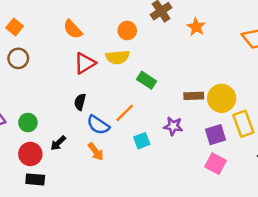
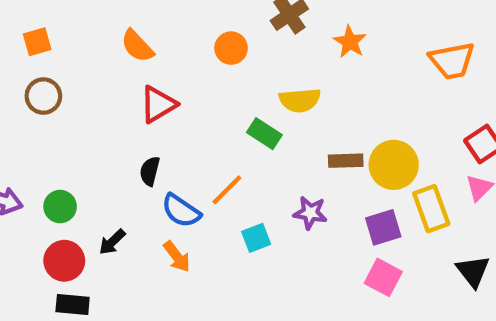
orange square: (15, 27) -> (37, 42), turned 35
yellow semicircle: (117, 57) -> (300, 100), moved

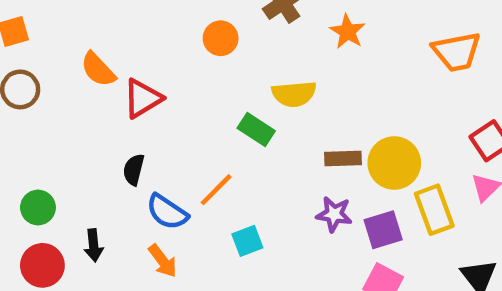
orange semicircle: (137, 46) -> (98, 69), moved
purple star: (310, 213) -> (334, 214), moved
black arrow: (112, 242) -> (94, 245), turned -52

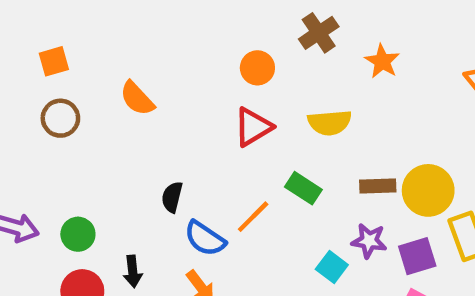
red triangle: (143, 98) -> (253, 127), moved
green rectangle: (256, 130) -> (303, 188), moved
cyan square: (247, 241) -> (332, 267), moved, turned -32

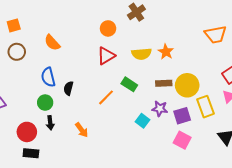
orange star: (382, 61) -> (166, 52), moved
green circle: (78, 234) -> (45, 103), moved
blue semicircle: (205, 239) -> (48, 77), moved, turned 42

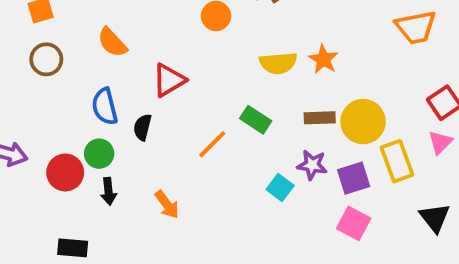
red triangle: (106, 56) -> (169, 80), moved
red circle: (27, 132) -> (65, 172), moved

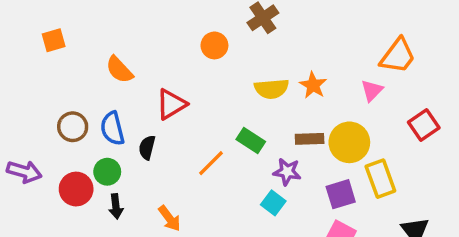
orange trapezoid: (416, 27) -> (398, 56), turned -42
brown circle: (46, 59) -> (73, 127), moved
pink triangle: (440, 142) -> (372, 90), moved
purple star: (312, 165) -> (287, 172), moved

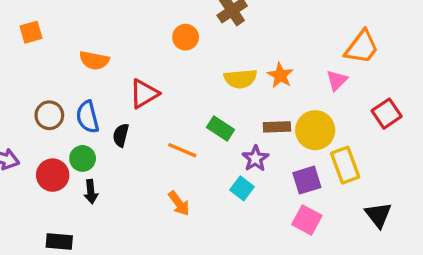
orange semicircle: (119, 70) -> (94, 60), turned -36
orange line: (211, 163) -> (182, 150), turned 68
purple star: (287, 172) -> (255, 158), turned 30
orange arrow: (169, 218) -> (179, 203), moved

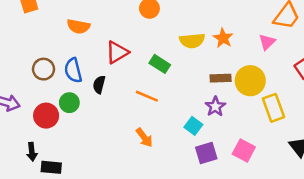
green rectangle: (220, 129) -> (160, 64), moved
purple star: (255, 158) -> (215, 107), moved
purple square: (307, 180) -> (206, 153), moved
black arrow: (91, 192) -> (32, 152), moved

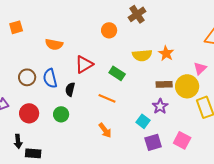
pink triangle: (267, 42) -> (200, 68), moved
green circle: (69, 103) -> (61, 114), moved

